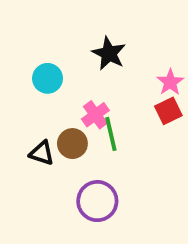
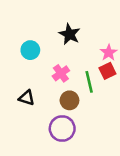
green line: (111, 134) -> (89, 82), moved
brown circle: (72, 144) -> (69, 100), moved

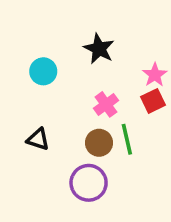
pink cross: (61, 73) -> (106, 104), moved
green line: (89, 82) -> (127, 139), moved

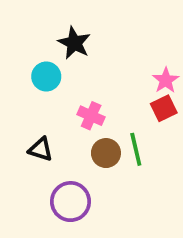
black star: (99, 49) -> (74, 43), moved
pink cross: (106, 104) -> (91, 116), moved, turned -30
purple circle: (89, 183) -> (71, 202), moved

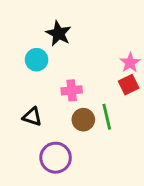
pink cross: (91, 116) -> (72, 90), turned -30

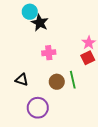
cyan circle: (37, 60) -> (30, 12), moved
pink cross: (72, 90) -> (49, 53), moved

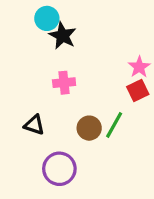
pink cross: (49, 53) -> (64, 83), moved
green line: (73, 80) -> (114, 125), turned 42

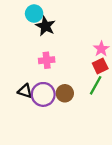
green line: (114, 125) -> (96, 85), moved
purple circle: (59, 169) -> (43, 94), moved

